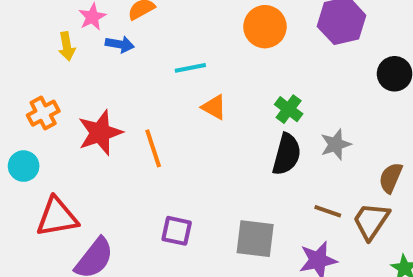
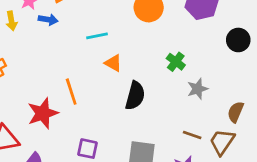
green cross: (289, 109) -> (176, 62), moved
red star: (100, 133) -> (43, 113), moved
black semicircle: (287, 154) -> (135, 96), moved

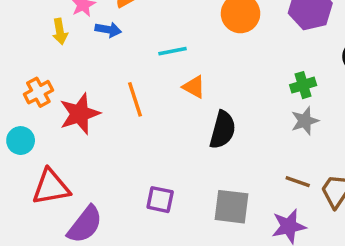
green cross: (176, 62) -> (303, 85), moved, turned 36
orange line: (71, 92) -> (135, 99), moved
red star: (43, 113) -> (80, 114), moved

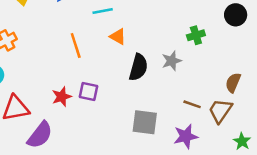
red star: (80, 114) -> (62, 97), moved, size x0.7
gray star: (305, 121) -> (172, 61), moved
purple square: (160, 200) -> (89, 92), moved

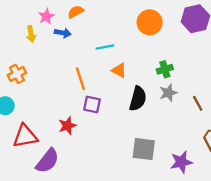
green cross: (196, 35) -> (165, 69), moved
purple square: (89, 92) -> (92, 104), moved
brown line: (192, 104) -> (198, 103), moved, turned 42

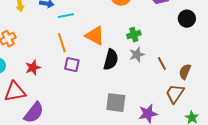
cyan line: (105, 47) -> (66, 16), moved
orange triangle: (119, 70) -> (95, 36), size x1.5
red star: (67, 126) -> (33, 68), moved

